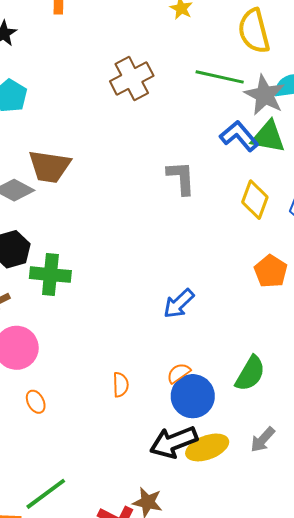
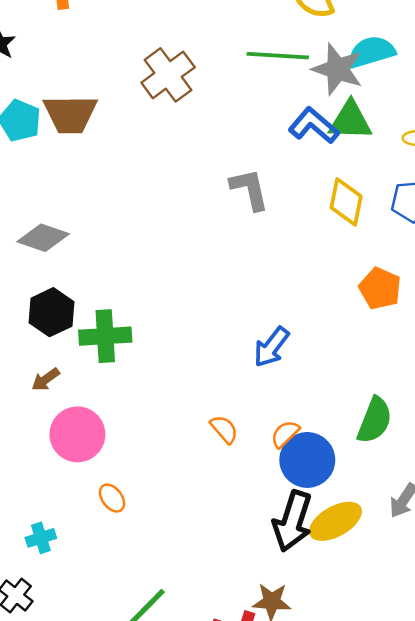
brown trapezoid: (49, 167) -> (70, 114), moved
orange semicircle: (121, 385) -> (224, 429), moved, turned -30
black arrow: (174, 442) -> (292, 521), turned -42

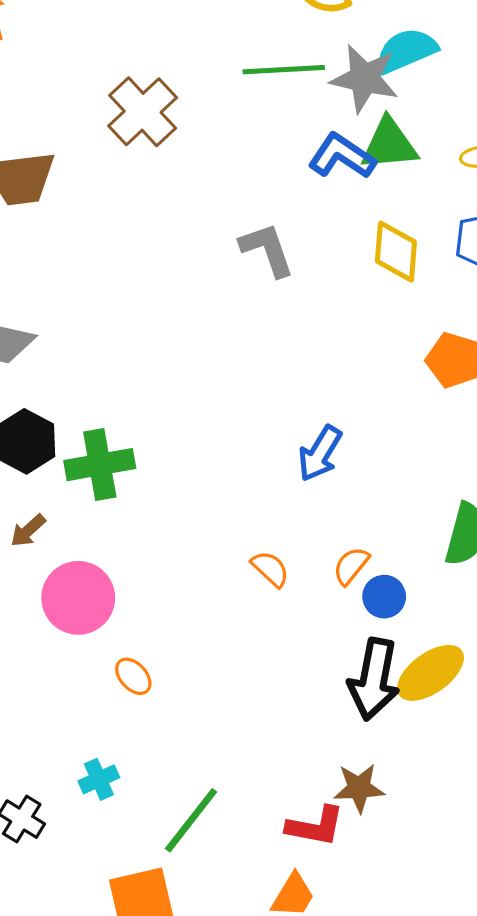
blue circle: (307, 460) -> (384, 597), size x0.6
cyan cross: (41, 538) -> (99, 779), moved

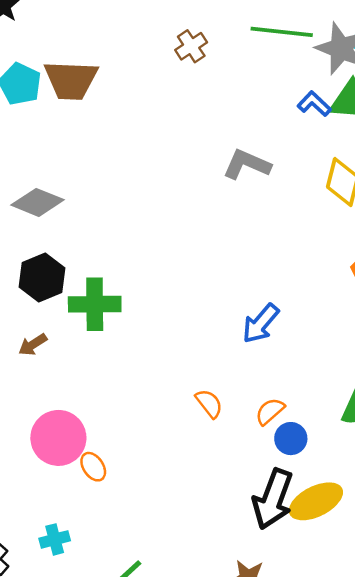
brown cross: (143, 112) -> (191, 46), moved, size x0.6
blue L-shape: (342, 156) -> (314, 104), size x0.7
gray L-shape: (267, 250) -> (247, 164), turned -57
pink circle: (78, 598) -> (58, 438), moved

